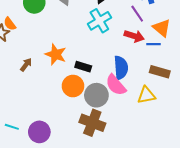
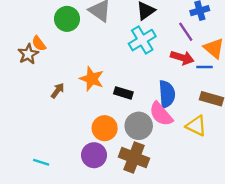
orange circle: (73, 86) -> (105, 128), moved
yellow triangle: (146, 95) -> (196, 126), turned 36
purple circle: (39, 132) -> (94, 155), moved

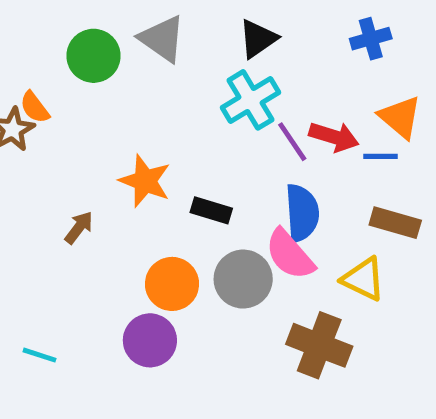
purple line: (186, 32) -> (292, 142), moved
brown arrow: (58, 91) -> (79, 228), moved
brown cross: (134, 158) -> (319, 345), moved

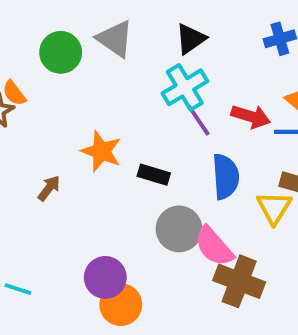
purple line: (292, 142) -> (198, 120), moved
pink semicircle: (290, 255) -> (214, 246), moved
yellow triangle: (363, 279) -> (274, 208), moved, turned 36
orange circle: (172, 284) -> (121, 305), moved

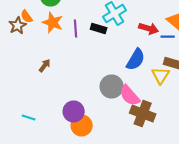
purple line: (198, 120) -> (76, 28), moved, turned 30
orange star: (101, 151) -> (53, 22), moved
black rectangle: (154, 175) -> (99, 28), moved
blue semicircle: (226, 177) -> (136, 60), turned 35

